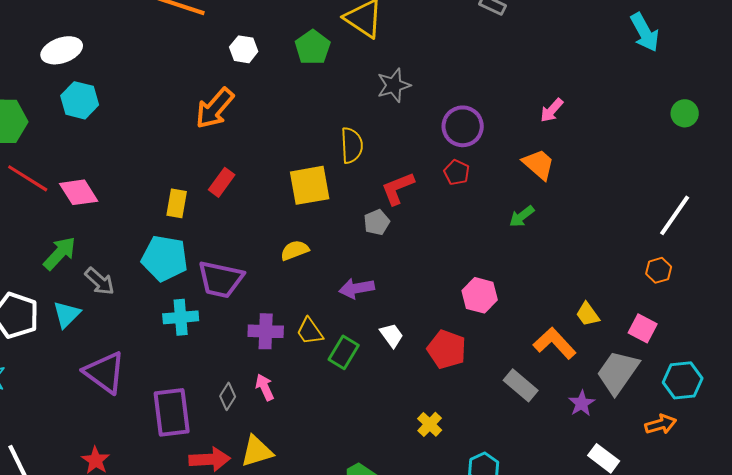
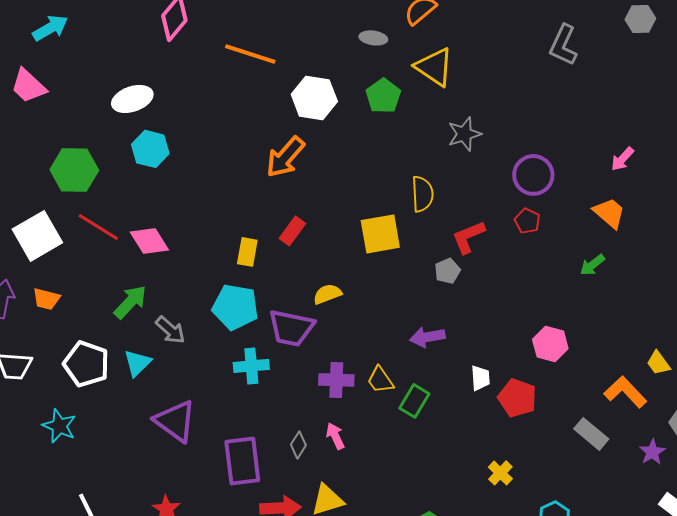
white hexagon: (244, 49) -> (314, 98), size x1.6
yellow semicircle: (295, 250) -> (327, 294), moved
white trapezoid: (392, 335) -> (480, 378), moved, turned 32

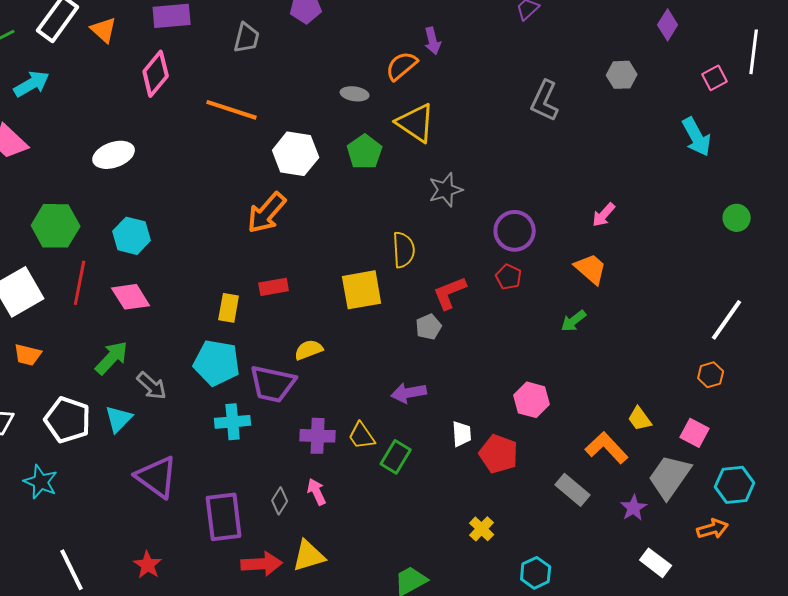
cyan hexagon: (150, 149) -> (132, 236), moved
red line: (98, 227) -> (80, 283), turned 69
red rectangle: (292, 231) -> (274, 287), turned 44

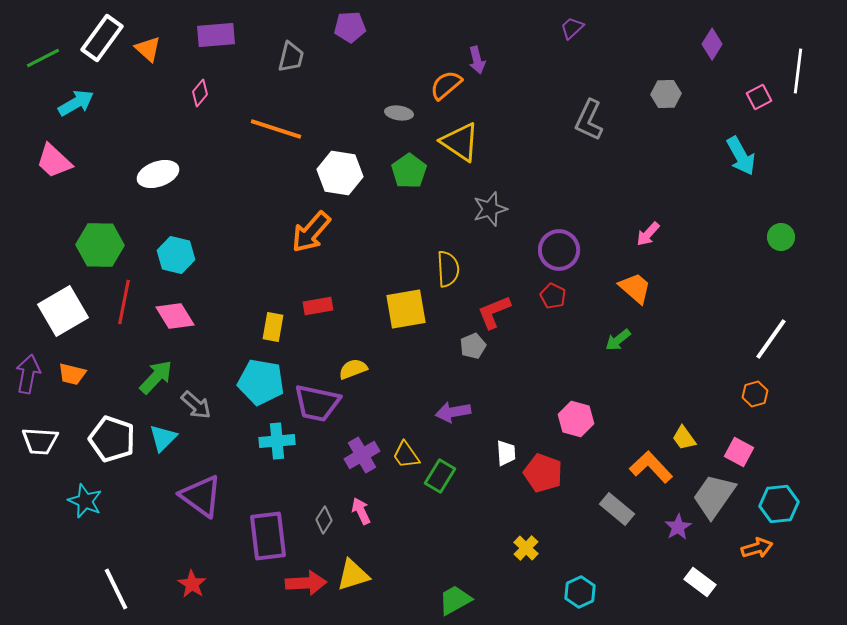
pink diamond: (156, 74) -> (200, 93), size x0.6
purple cross: (318, 436) -> (362, 455), turned -32

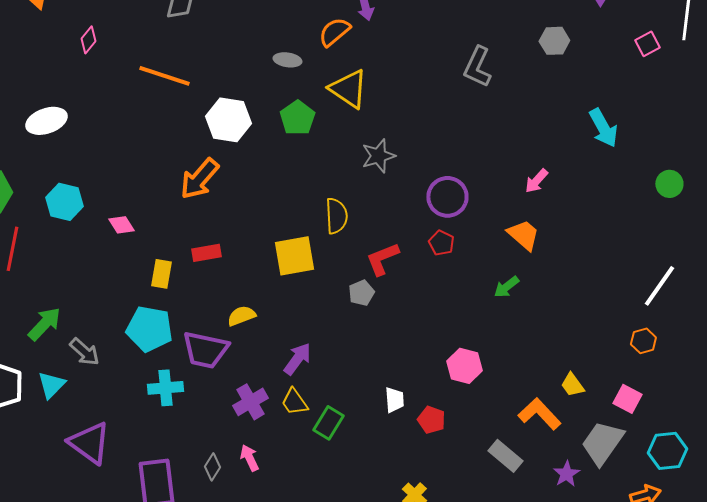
cyan arrow: (741, 156) -> (603, 128), moved
pink diamond: (175, 316) -> (121, 225), moved, size x0.7
purple arrow: (453, 412) -> (297, 359), moved, turned 136
red pentagon: (543, 473) -> (431, 420), size x0.7

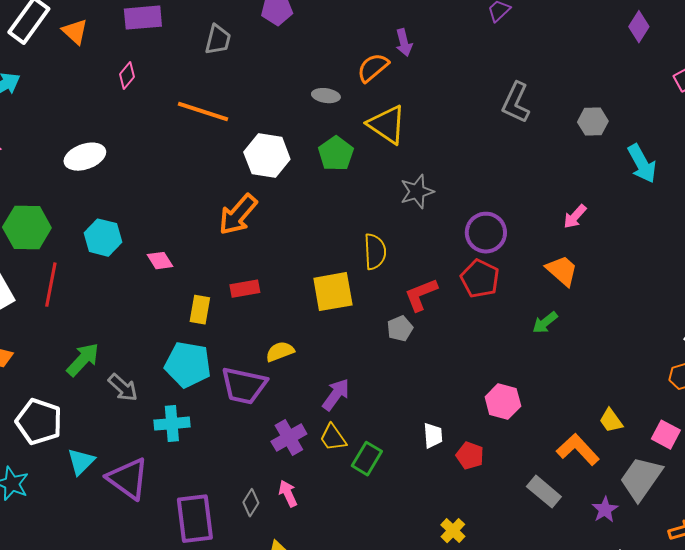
gray hexagon: (554, 41) -> (593, 122), moved
red pentagon: (441, 243) -> (480, 279), size x1.5
cyan triangle: (51, 385) -> (81, 462), moved
cyan cross: (165, 388) -> (172, 424), moved

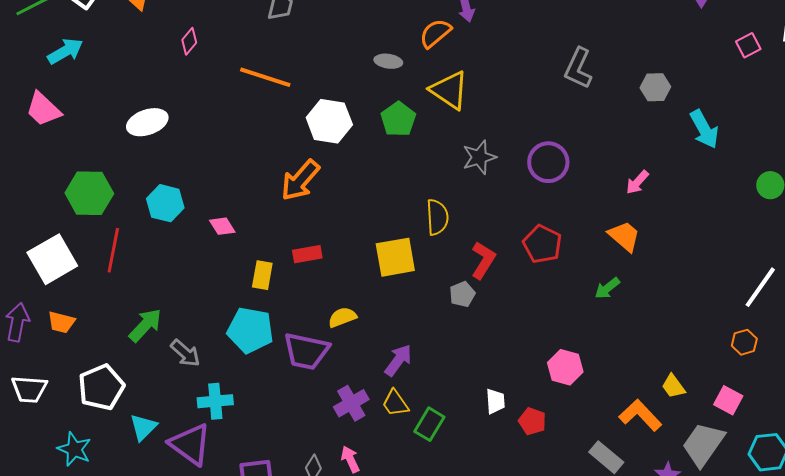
purple circle: (486, 233) -> (548, 162), moved
red L-shape: (421, 295) -> (483, 260), turned 144
white pentagon: (39, 422) -> (101, 387), turned 30
cyan cross: (172, 424) -> (215, 401), moved

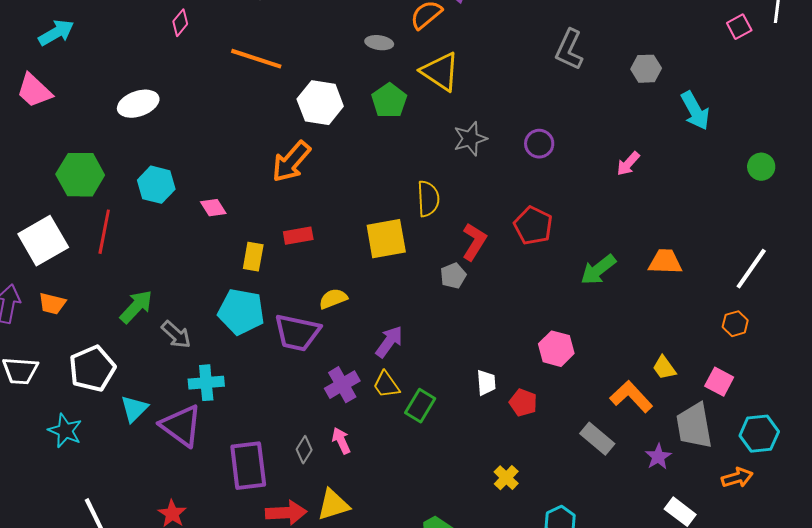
purple circle: (548, 162) -> (539, 144), size x0.7
orange trapezoid: (624, 236) -> (665, 262), moved, turned -39
green arrow: (607, 288) -> (598, 270), size x1.4
gray trapezoid: (703, 444) -> (694, 426), turned -45

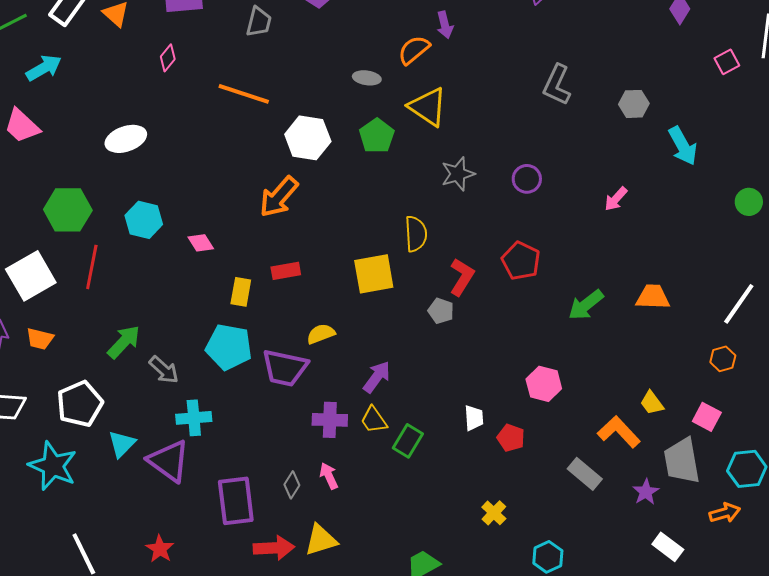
gray pentagon: (453, 276) -> (441, 311), turned -30
purple cross: (342, 385) -> (330, 420), turned 32
cyan star: (65, 431) -> (53, 466), size x1.4

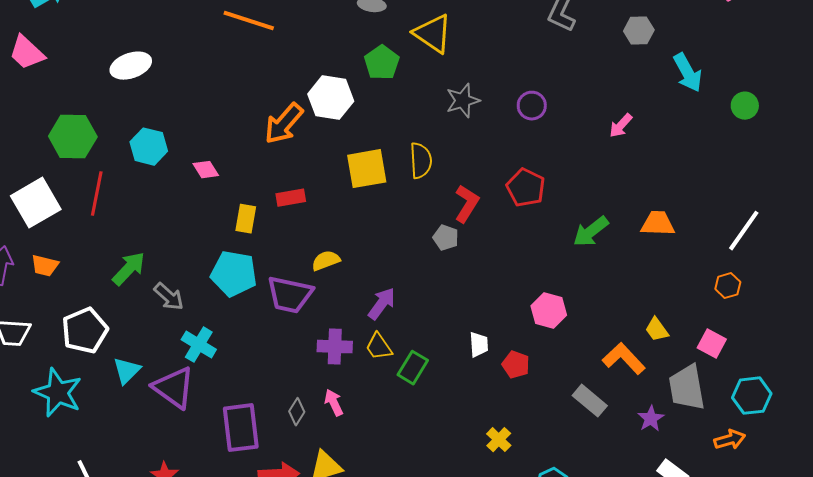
white hexagon: (308, 138) -> (331, 98), moved
green circle: (749, 202) -> (745, 106), moved
yellow square: (374, 274) -> (367, 169), moved
cyan cross: (194, 418) -> (199, 345), turned 36

